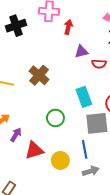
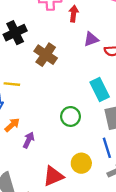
black cross: (16, 26) -> (15, 33), moved
brown cross: (39, 75) -> (46, 55), moved
red triangle: (34, 150) -> (53, 176), moved

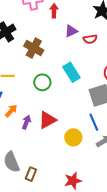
cyan rectangle: (100, 89) -> (71, 72), moved
green circle: (71, 116) -> (42, 82), moved
red triangle: (53, 176) -> (47, 120), moved

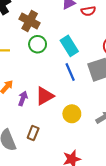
green circle: (42, 82) -> (38, 44), moved
blue line: (94, 122) -> (70, 72), moved
brown rectangle: (31, 174) -> (33, 133), moved

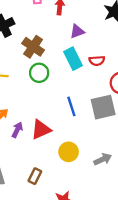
red semicircle: (88, 11) -> (97, 61), moved
cyan rectangle: (69, 46) -> (73, 59), moved
brown rectangle: (33, 133) -> (35, 176), moved

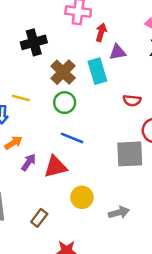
purple triangle: (77, 31) -> (118, 52), moved
cyan rectangle: (73, 59) -> (97, 71), moved
blue line: (71, 106) -> (72, 138), moved, turned -60

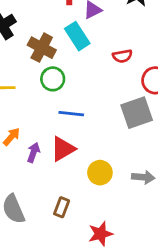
gray arrow: (119, 213) -> (143, 177), turned 36

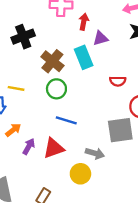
gray arrow: (143, 177) -> (95, 153), moved

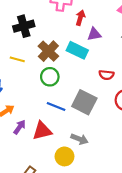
cyan rectangle: (84, 57) -> (77, 50), turned -48
yellow line: (16, 88) -> (17, 59), moved
gray square: (120, 130) -> (84, 102), moved, turned 30

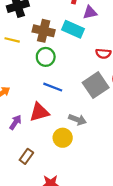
brown cross: (48, 51) -> (44, 31), turned -30
gray square: (84, 102) -> (96, 85), moved, turned 30
purple arrow: (20, 127) -> (15, 122), moved

